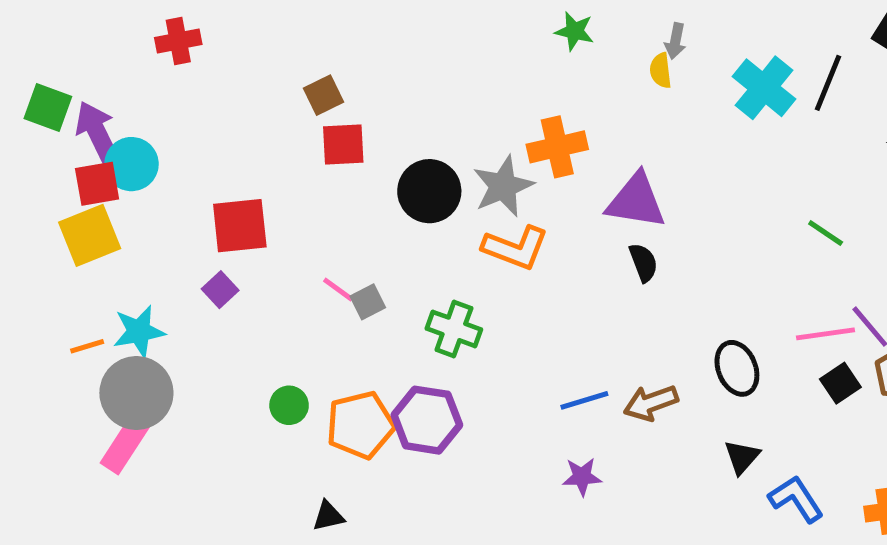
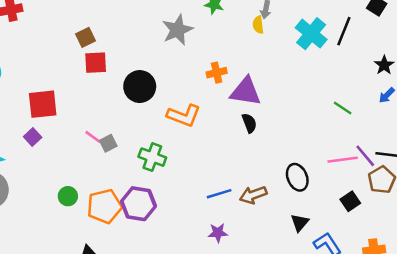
orange cross: (557, 147) -> (217, 73), moved, size x0.7
gray star: (503, 186) -> (178, 30), moved
black square: (840, 383) -> (350, 201), moved

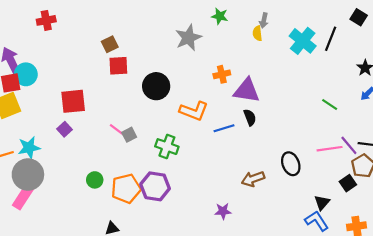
blue line: (219, 194) -> (224, 128), moved
black square: (350, 201) -> (348, 183), moved
black triangle: (300, 223) -> (322, 203), moved

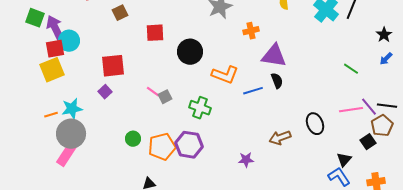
brown square: (110, 44) -> (120, 13), moved
orange cross: (222, 74) -> (251, 31), moved
purple star: (223, 211) -> (246, 160), moved

